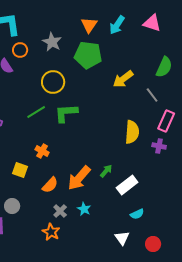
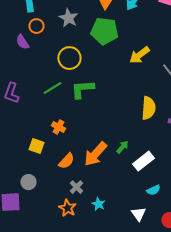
cyan star: (84, 209) -> (98, 204), moved

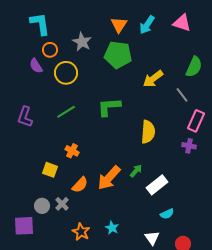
yellow circle: (69, 58) -> (66, 73), moved
green L-shape: (82, 89) -> (109, 107), moved
yellow semicircle: (148, 108) -> (148, 132), moved
gray cross: (76, 187) -> (62, 204), moved

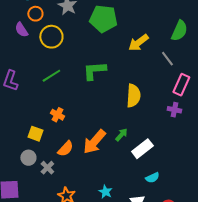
gray circle: (42, 206) -> (28, 158), moved
cyan star: (112, 228) -> (105, 192), moved

